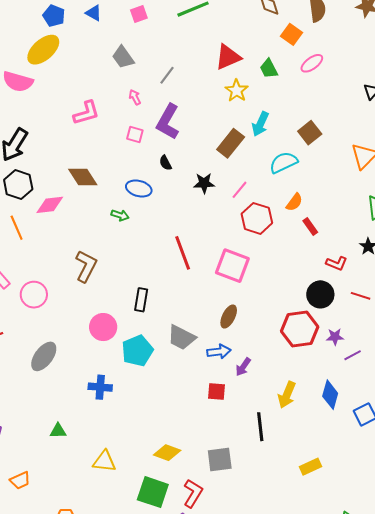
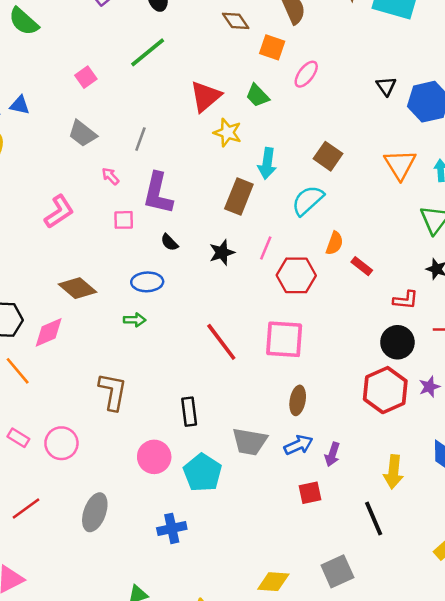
blue triangle: (94, 13) -> (20, 105), moved

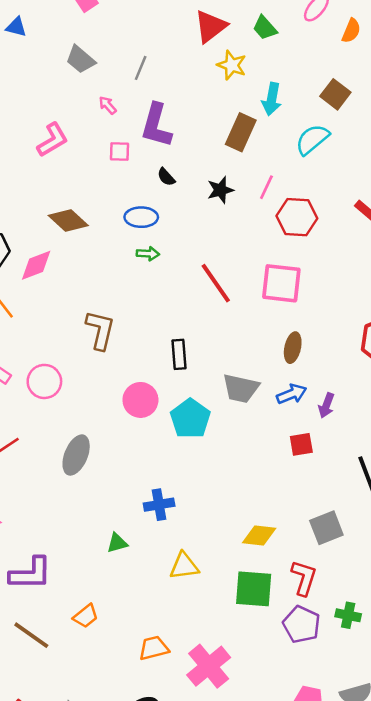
orange semicircle: (334, 243) -> (351, 31), moved
green arrow: (135, 320) -> (148, 254), moved
blue cross: (172, 528) -> (159, 505), moved

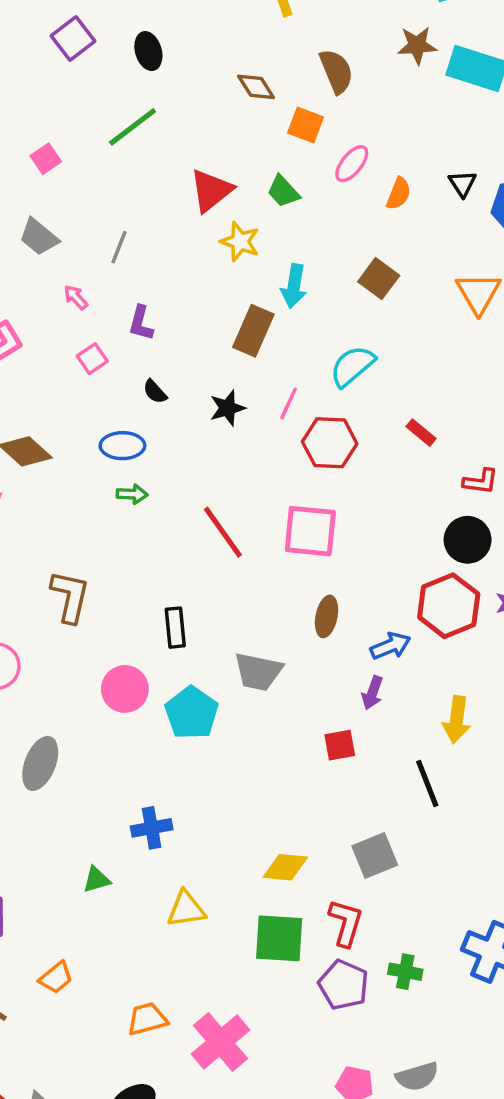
purple L-shape: (156, 125) -> (141, 323), size x0.6
cyan semicircle: (312, 139) -> (352, 366), moved
pink square: (119, 151) -> (92, 359), turned -35
blue arrow: (292, 394) -> (390, 646), moved

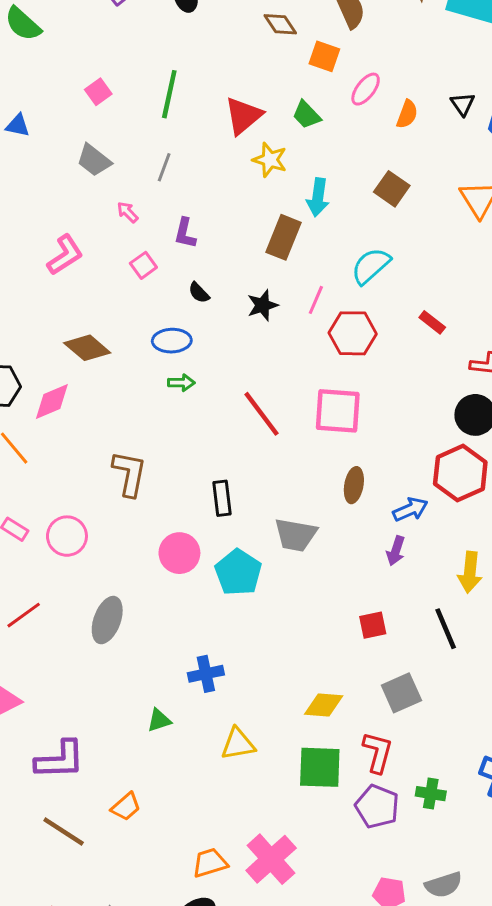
green line: (133, 127) -> (169, 94), moved, turned -39
red square: (340, 745) -> (373, 625), moved
orange trapezoid: (147, 1019) -> (210, 863), moved

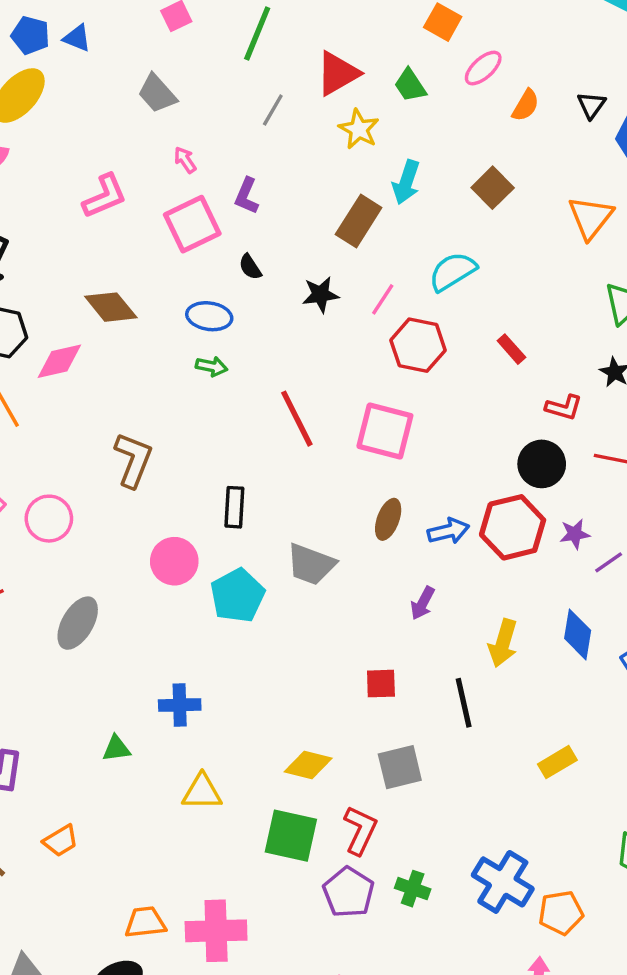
gray line: (164, 167) -> (273, 110), moved
pink square: (143, 265) -> (192, 224), size x1.8
blue arrow: (410, 509) -> (448, 531), moved
pink cross: (271, 859) -> (216, 931), turned 30

